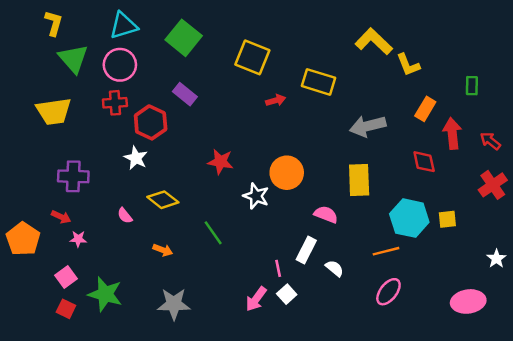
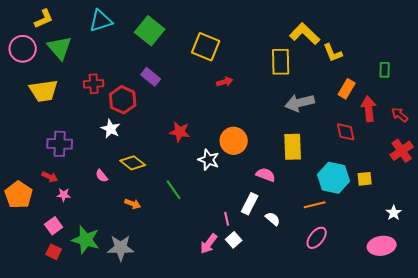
yellow L-shape: (54, 23) -> (44, 19), turned 50
pink circle: (120, 65) -> (23, 49), moved
yellow rectangle: (319, 82) -> (281, 62), moved, turned 72
white star: (496, 259) -> (394, 213), moved
gray star: (174, 304) -> (121, 248), moved

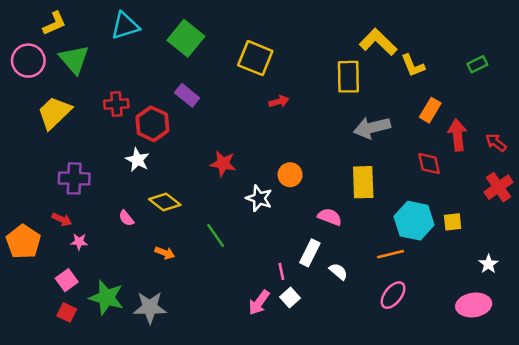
green rectangle: (385, 70) -> (477, 64), moved, turned 63
yellow trapezoid: (44, 91) -> (54, 113), turned 144
orange circle: (234, 141) -> (290, 175), size x0.7

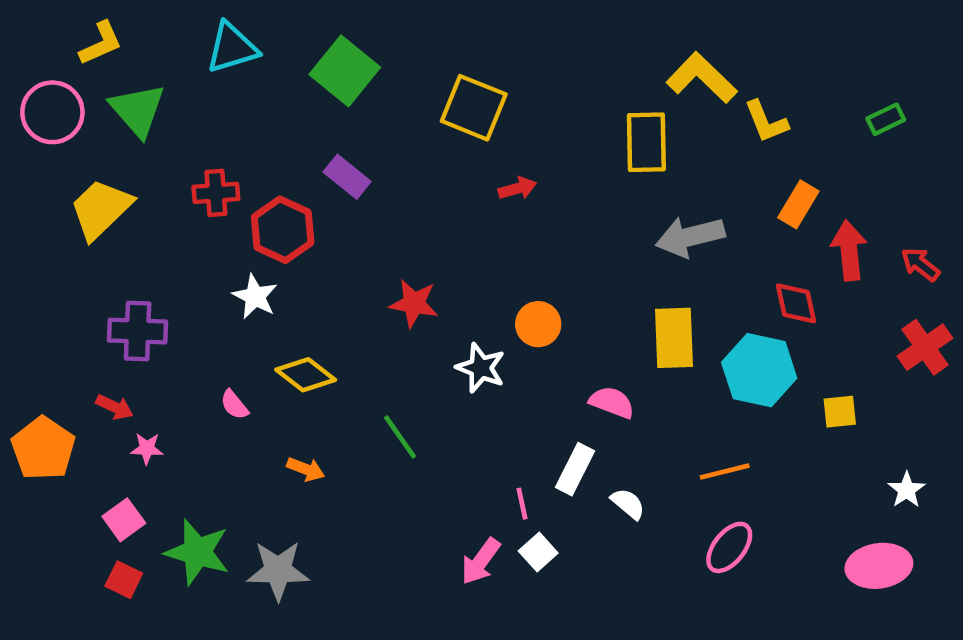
cyan hexagon: (414, 221) -> (759, 370), moved

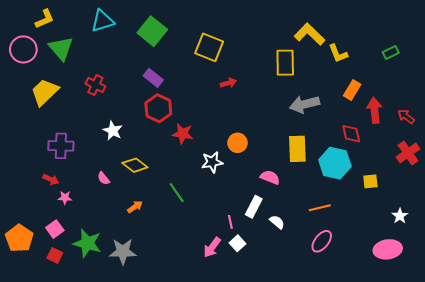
red cross: (216, 193) -> (95, 85), turned 30
red hexagon: (283, 230) -> (158, 108), moved
white star: (481, 368) -> (212, 162), turned -30
orange pentagon: (43, 448) -> (19, 238), moved
orange arrow: (306, 469) -> (135, 207), turned -56

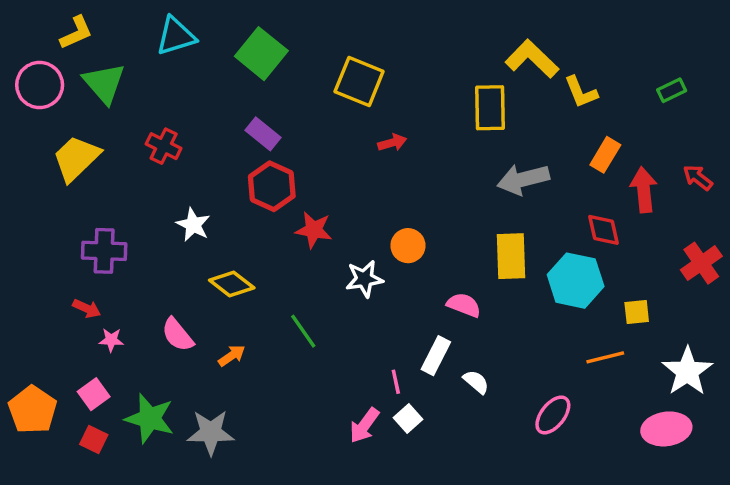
red arrow: (406, 116) -> (698, 178), moved
pink semicircle: (104, 178) -> (178, 335), moved, size x1.5
orange line: (320, 208) -> (605, 357), moved
white star: (400, 216) -> (687, 371), size x1.8

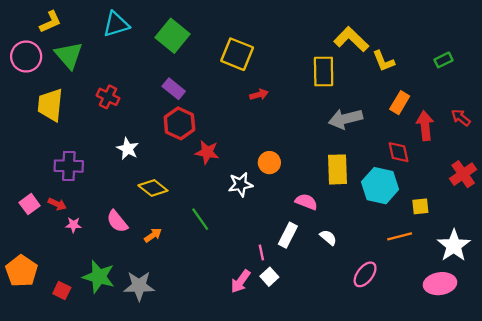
yellow trapezoid: (76, 158) -> (50, 105), turned -40
white semicircle: (476, 382) -> (328, 238), moved
pink square: (94, 394) -> (30, 204), moved

